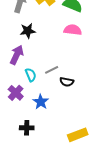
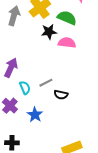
black star: (28, 31) -> (49, 32), moved
black cross: (27, 128) -> (12, 143), moved

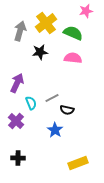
black star: (49, 32) -> (40, 52), moved
blue star: (35, 115) -> (55, 130), moved

